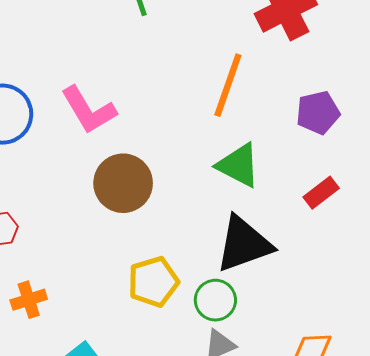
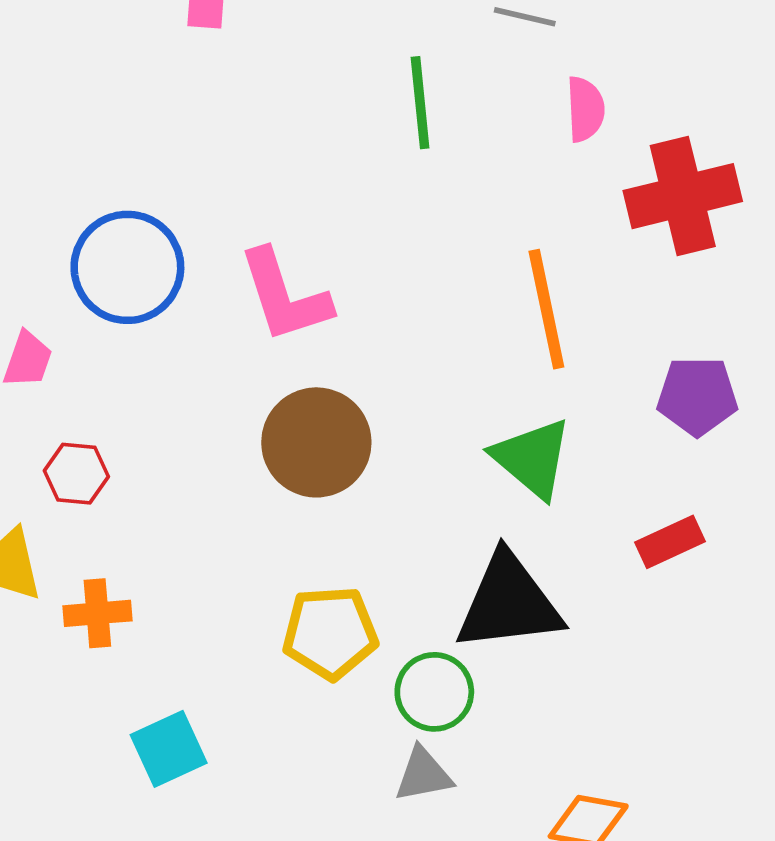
orange line: (228, 85) -> (546, 309), turned -44

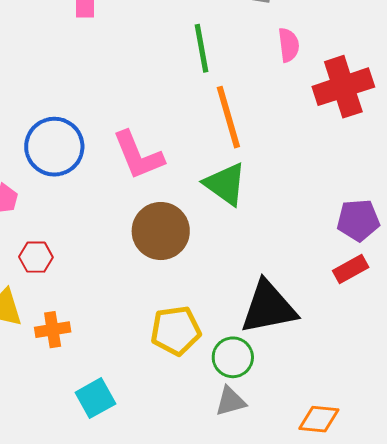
orange line: (546, 309) -> (228, 117), moved
purple pentagon: (697, 396) -> (358, 220), moved
green triangle: (532, 458) -> (225, 184), moved

